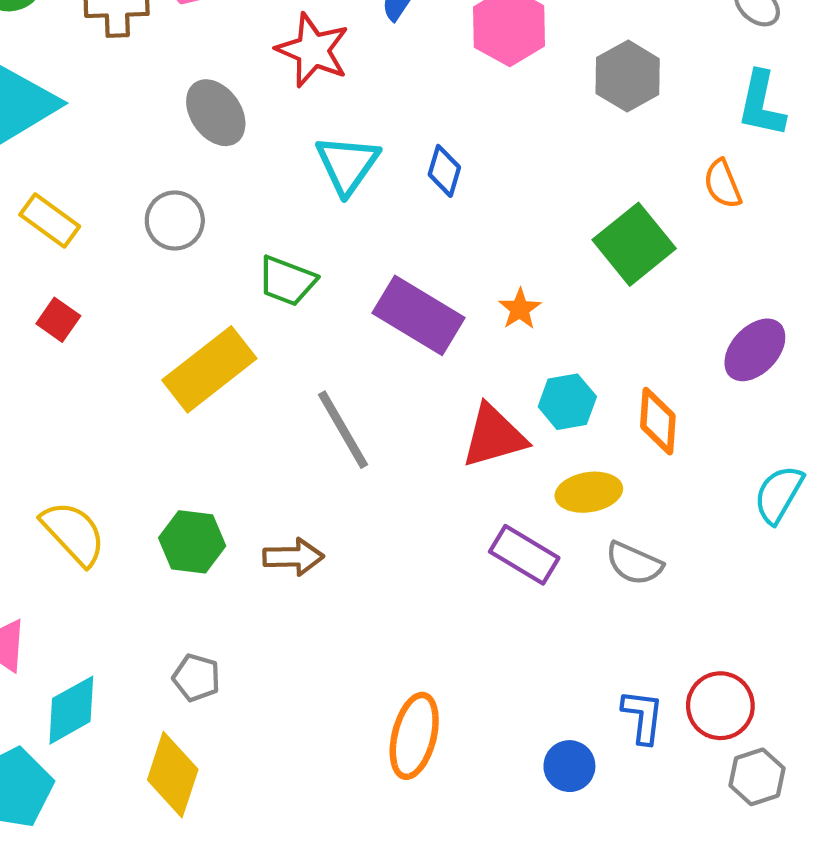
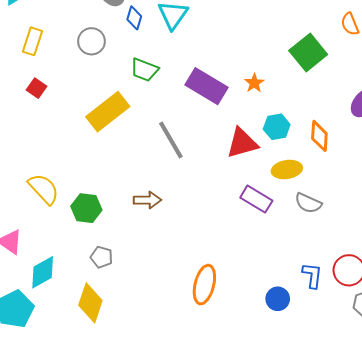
blue diamond: (444, 171) -> (134, 18), moved
yellow rectangle: (50, 221) -> (32, 41), turned 72
green hexagon: (192, 542) -> (86, 208), moved

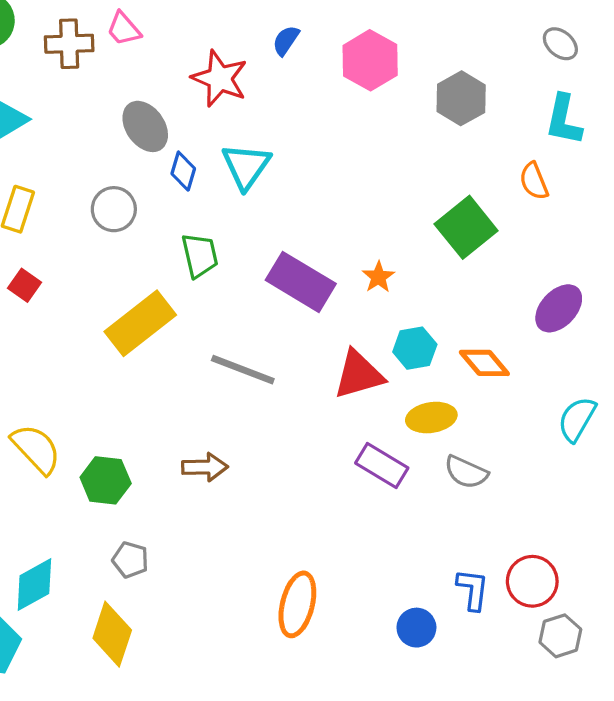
green trapezoid: (144, 70) -> (200, 255), turned -124
orange diamond: (319, 136) -> (484, 363), turned -44
gray line: (171, 140) -> (243, 370), turned -39

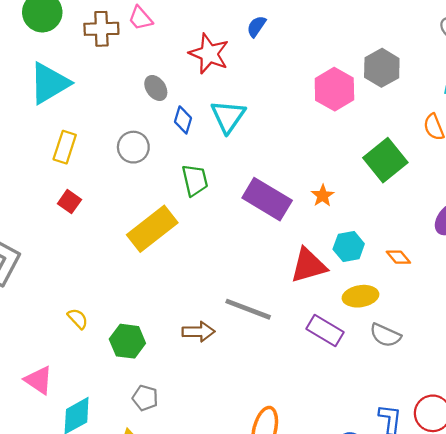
pink hexagon: (370, 60) -> (334, 89), moved
gray ellipse: (145, 126) -> (156, 88), size x0.7
orange diamond: (484, 363) -> (398, 257), size x0.7
gray line: (243, 370) -> (248, 309), moved
yellow semicircle: (36, 449) -> (78, 319), size x0.6

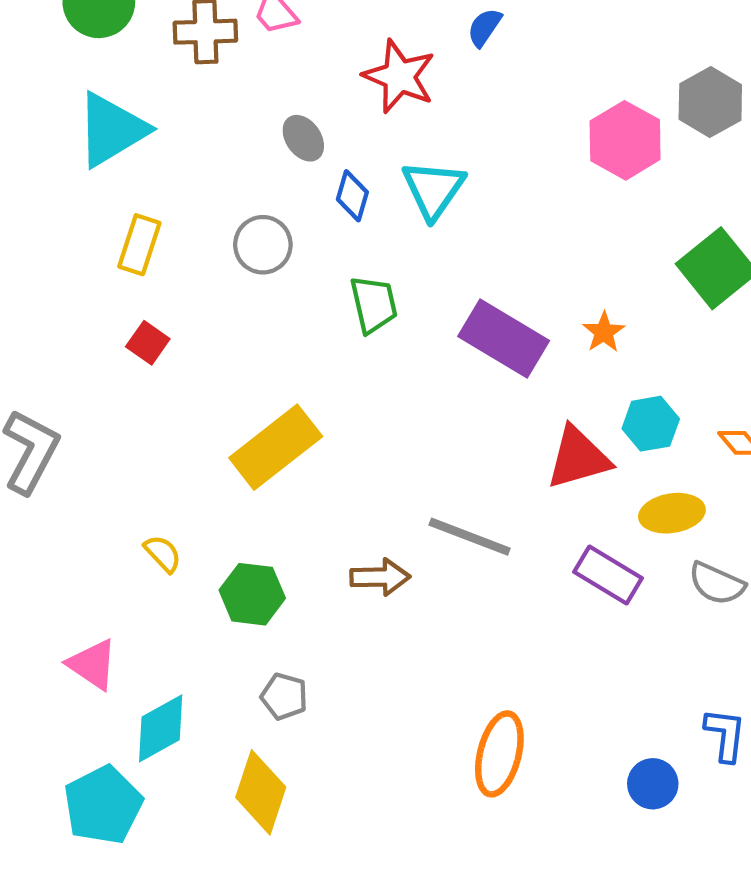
yellow rectangle: (152, 229) -> (276, 447), moved

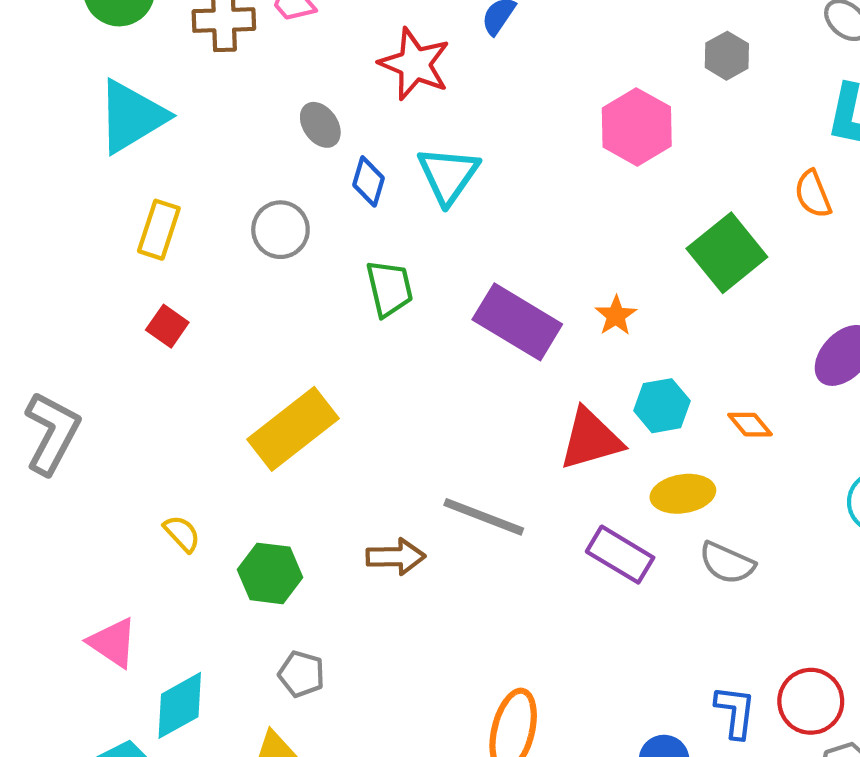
gray hexagon: (710, 102) -> (727, 56), moved, size x0.7

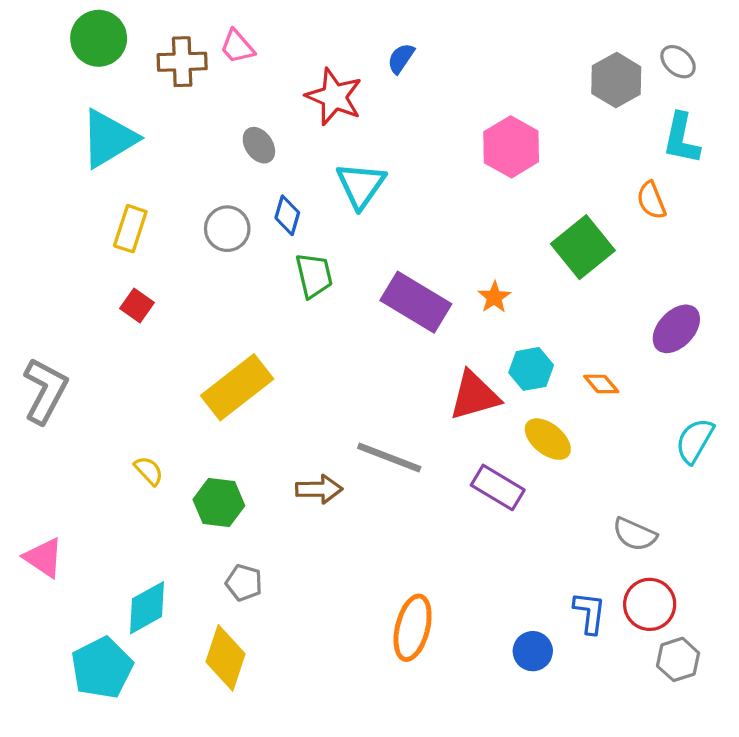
gray hexagon: (727, 56) -> (616, 80), moved, size x1.4
blue diamond: (369, 181) -> (287, 215), moved
yellow ellipse: (683, 494) -> (548, 439), turned 48
gray semicircle: (727, 563) -> (635, 534), moved
pink triangle: (113, 643) -> (44, 558), moved

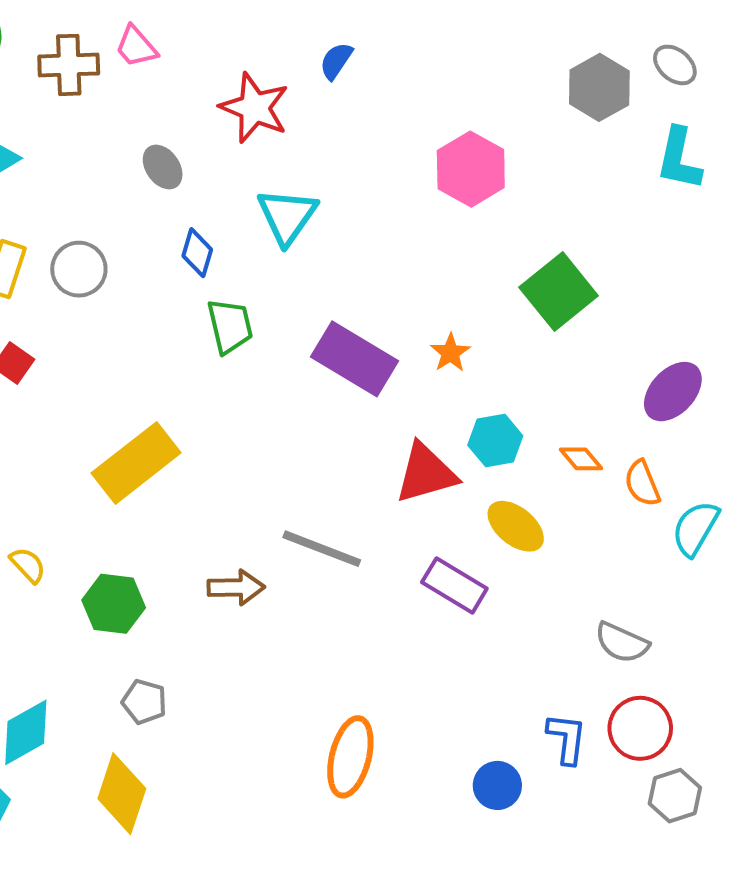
orange semicircle: (651, 200) -> (642, 483), moved
gray circle: (227, 229) -> (79, 269), moved

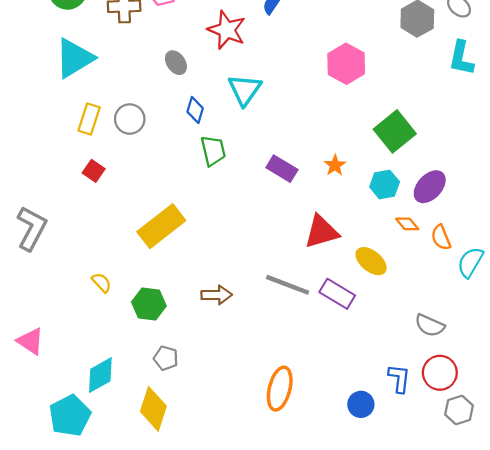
purple rectangle: (354, 359) -> (282, 169), size x0.7
purple ellipse: (673, 392) -> (430, 187), moved
cyan hexagon: (495, 441) -> (385, 184), moved
gray line: (322, 549) -> (288, 285), moved

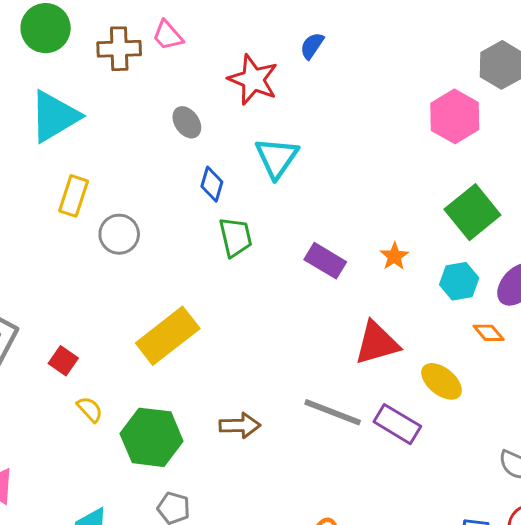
pink hexagon: (346, 64) -> (455, 116), moved
gray circle: (130, 119) -> (119, 234), moved
red square: (94, 171) -> (63, 361), moved
green hexagon: (149, 304) -> (152, 437), size x1.4

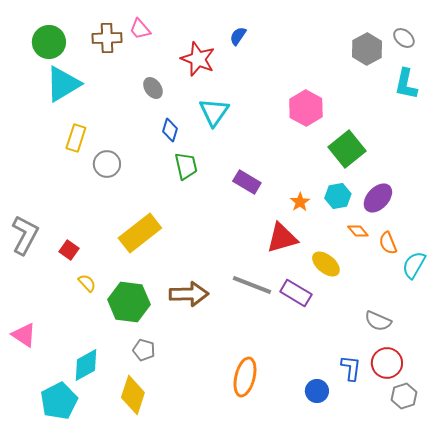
green circle: (46, 28) -> (49, 42), moved
pink hexagon: (455, 116) -> (306, 108), moved
orange star: (394, 256) -> (300, 202), moved
brown arrow: (240, 426) -> (189, 294), size x1.4

